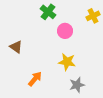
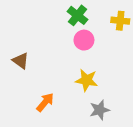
green cross: (48, 12) -> (78, 15), moved
yellow cross: (93, 16) -> (120, 21), turned 32

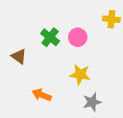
green cross: (78, 15) -> (50, 37), moved
orange arrow: (45, 102) -> (42, 95), turned -108

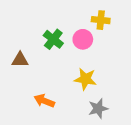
yellow cross: (111, 19) -> (101, 20), moved
brown triangle: (19, 56) -> (20, 60), turned -35

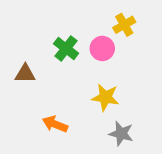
yellow cross: (101, 20) -> (124, 25), turned -36
gray star: (98, 108) -> (121, 134), turned 30

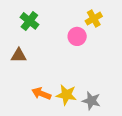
green cross: (66, 48) -> (29, 21), moved
yellow star: (105, 97) -> (66, 95), moved

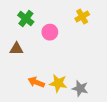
pink circle: (77, 36) -> (50, 32), moved

